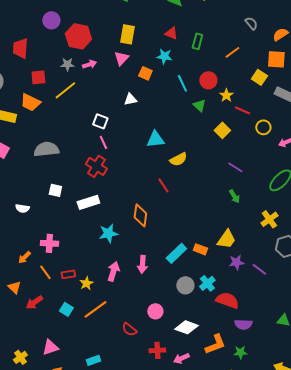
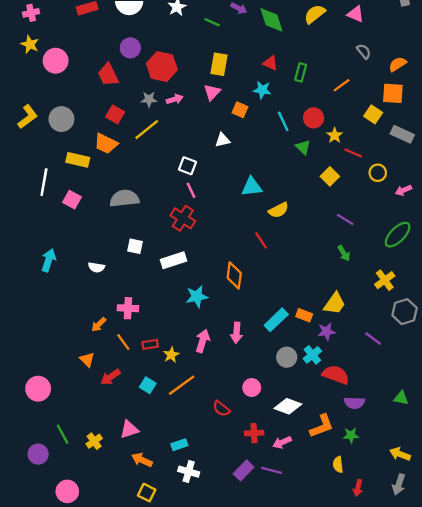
red trapezoid: (20, 48) -> (108, 75), moved, turned -30
red square: (38, 77) -> (115, 114), turned 35
purple star: (236, 262) -> (326, 332), moved

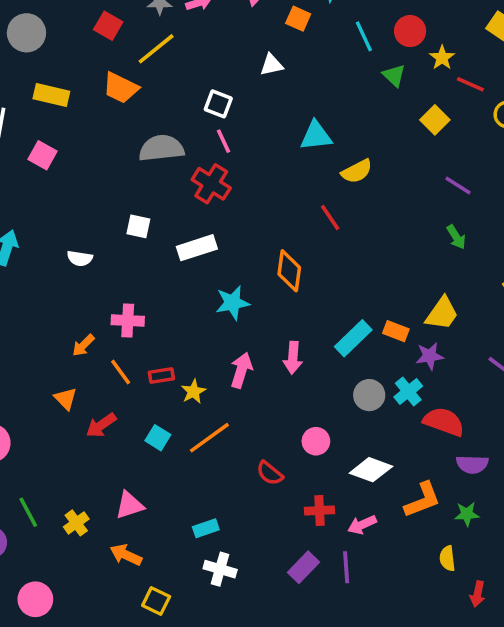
orange trapezoid: (106, 144) -> (121, 88), moved
gray semicircle: (124, 198) -> (161, 148), moved
orange arrow: (142, 460) -> (126, 555), moved
purple line: (272, 470) -> (346, 567), turned 72

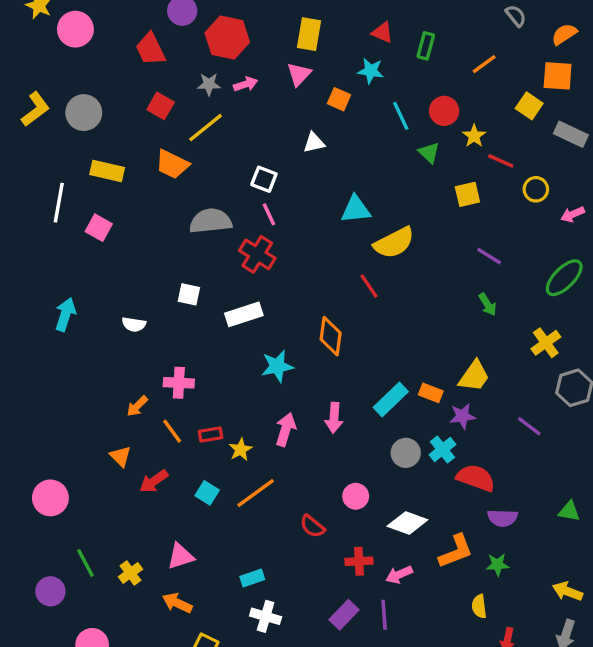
yellow square: (435, 120) -> (467, 194), turned 32
yellow semicircle: (357, 171) -> (394, 243), size x1.4

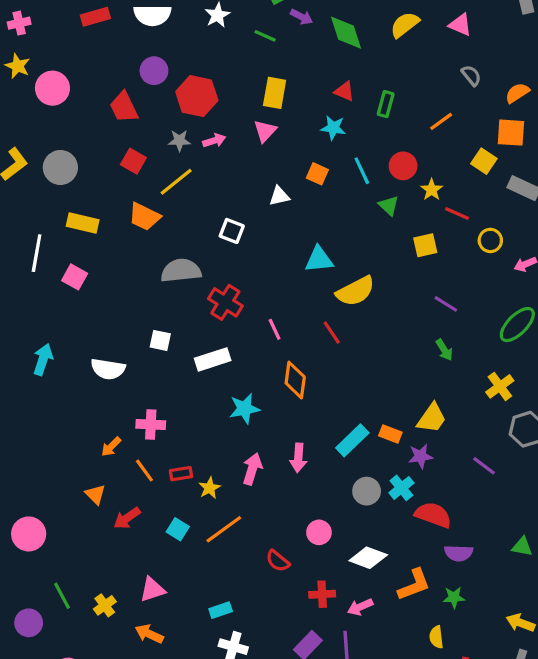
orange square: (339, 99) -> (317, 174), moved
pink line: (269, 214) -> (275, 329), moved
white semicircle: (134, 324) -> (108, 369), size x1.5

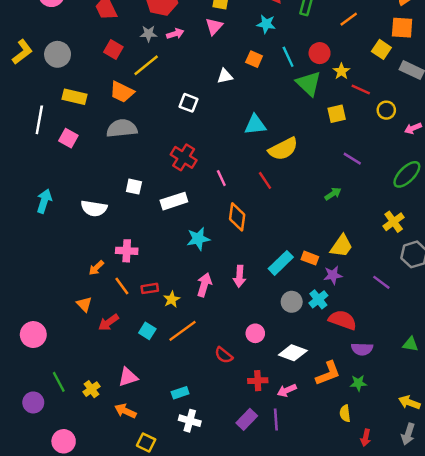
green triangle: (389, 206) -> (309, 83), size x1.6
gray semicircle: (181, 271) -> (122, 128), moved
green arrow: (444, 350) -> (333, 194), moved, turned -91

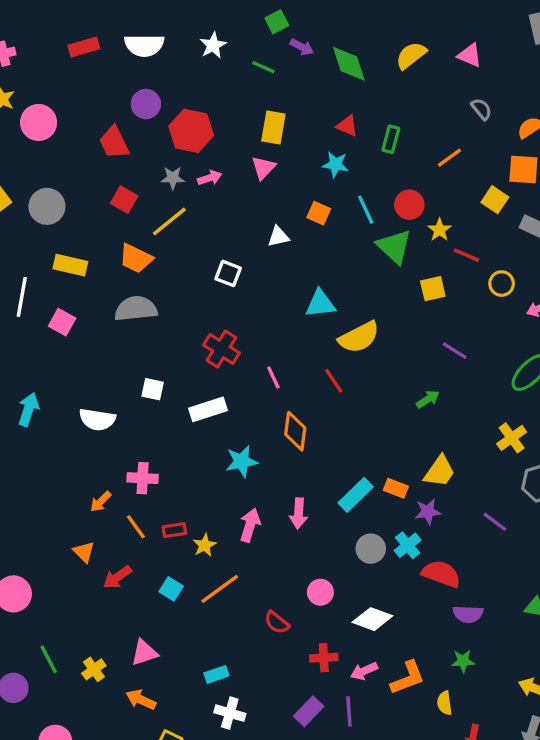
orange L-shape: (328, 373) -> (408, 678), moved

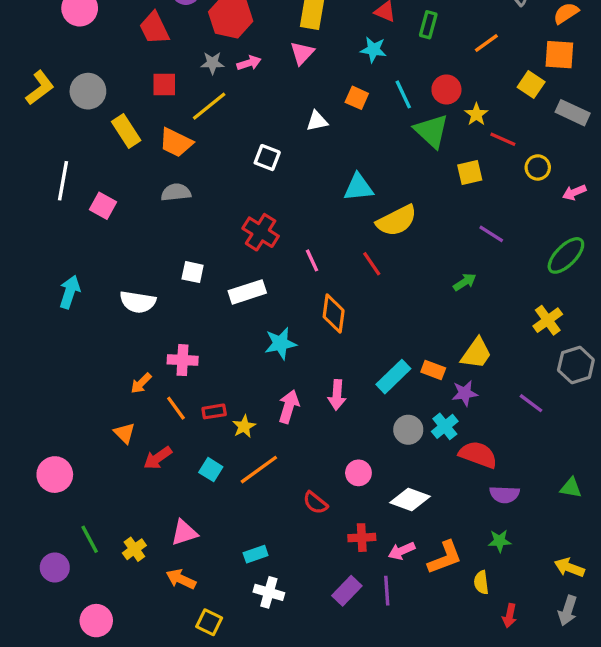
red square: (124, 200) -> (164, 85), turned -30
yellow rectangle: (70, 265) -> (126, 131), moved, turned 44
gray semicircle: (136, 309) -> (176, 192), size x0.7

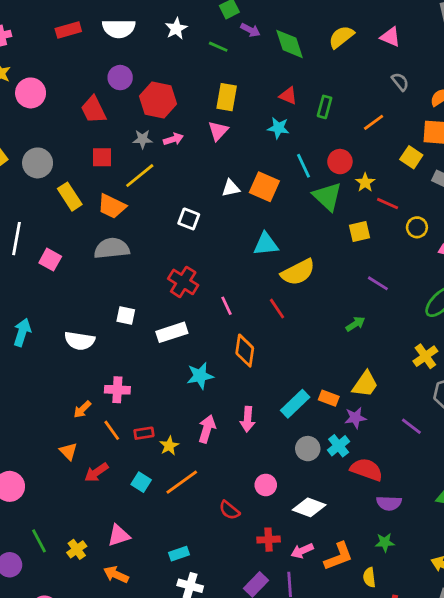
orange square: (357, 98) -> (264, 187), moved, size x1.5
gray semicircle: (176, 192) -> (112, 248), size x1.4

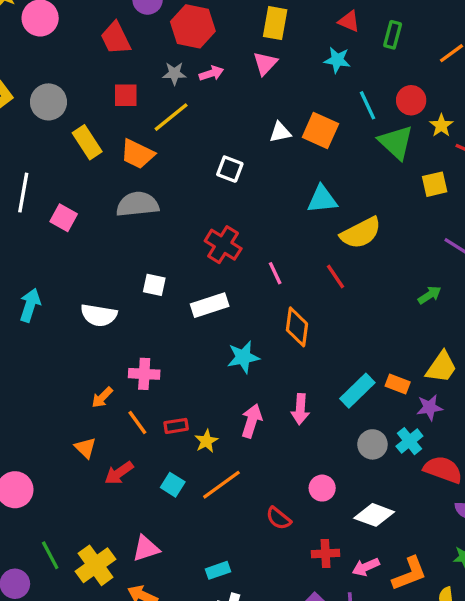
yellow cross: (77, 549) -> (95, 565), size x1.6

